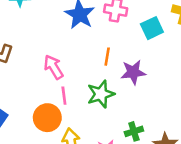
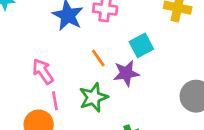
cyan square: (152, 28) -> (141, 45), moved
orange line: (107, 57) -> (98, 58), turned -42

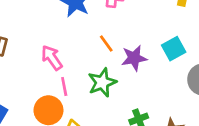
cyan square: (141, 45) -> (174, 49), moved

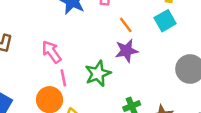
orange line: (106, 43) -> (126, 25), moved
cyan square: (174, 49) -> (165, 21), moved

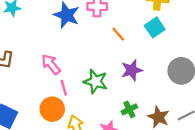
purple star: (127, 51) -> (132, 70), moved
green star: (98, 74) -> (96, 81), turned -30

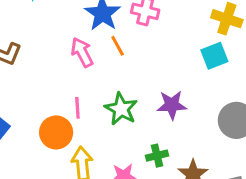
orange line: (118, 34) -> (118, 46), moved
pink arrow: (51, 64) -> (82, 52), moved

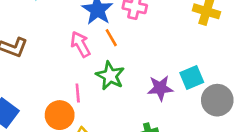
cyan square: (214, 56) -> (192, 77), moved
green star: (121, 109) -> (110, 76), moved

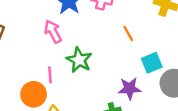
orange line: (111, 38) -> (128, 33), moved
purple star: (160, 88) -> (129, 88), moved

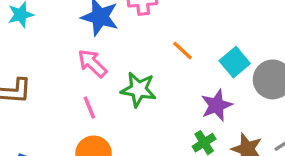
orange line: (128, 33) -> (182, 50), moved
pink line: (50, 75) -> (89, 107), moved

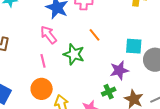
orange line: (182, 50) -> (95, 35), moved
cyan square: (235, 62) -> (134, 46), turned 36

